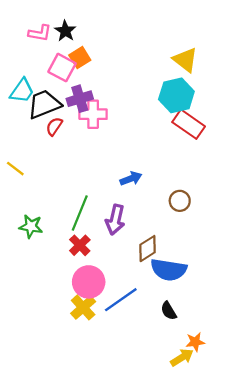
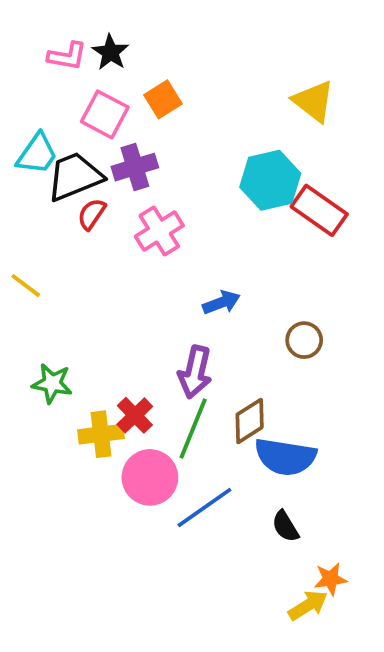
orange square: (80, 58) -> (163, 99), moved
cyan hexagon: (176, 95) -> (270, 180), moved
pink cross: (93, 114) -> (159, 231), moved, turned -32
green line: (80, 213) -> (193, 429), moved
yellow cross: (83, 307) -> (101, 434), moved, turned 35

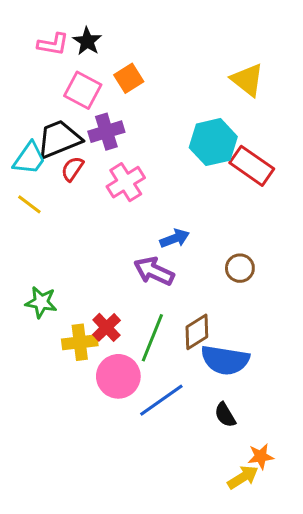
cyan trapezoid: (37, 154) -> (29, 158), moved
yellow line: (26, 286) -> (29, 204), moved
purple arrow: (195, 372) -> (154, 271), moved, turned 102

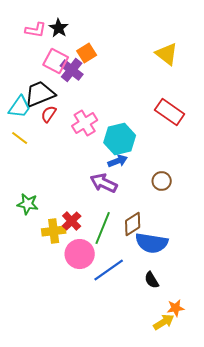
purple cross: (106, 132) -> (72, 70), moved, turned -35
cyan hexagon: (213, 142) -> (120, 139), moved

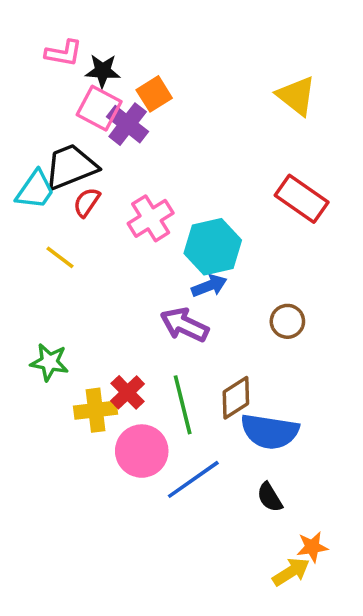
black star: (59, 28) -> (103, 71), moved, turned -30
yellow line: (20, 138) -> (60, 257), moved
green line: (103, 228) -> (183, 405), turned -36

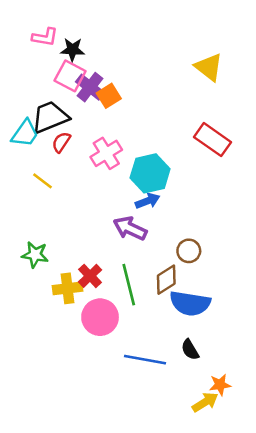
orange square: (154, 94) -> (109, 96), moved
brown circle: (287, 321) -> (189, 251), moved
blue line: (193, 479) -> (145, 360), moved, turned 45

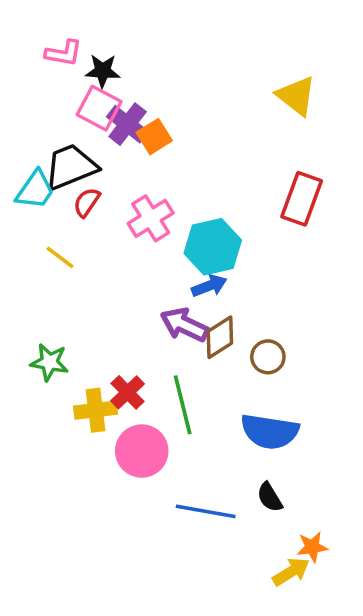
red rectangle: (213, 140) -> (302, 199), turned 75
brown diamond: (166, 280) -> (220, 337), moved

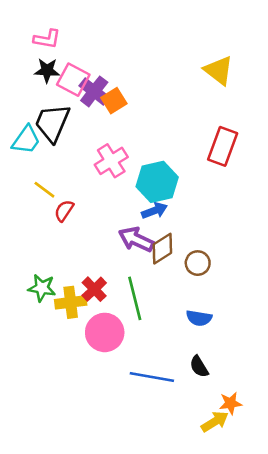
black star: (103, 71) -> (47, 70), moved
black trapezoid: (71, 167) -> (52, 123), turned -45
red semicircle: (87, 202) -> (64, 211), moved
green star: (49, 362) -> (42, 288), moved
blue semicircle: (270, 431) -> (199, 318), size x0.6

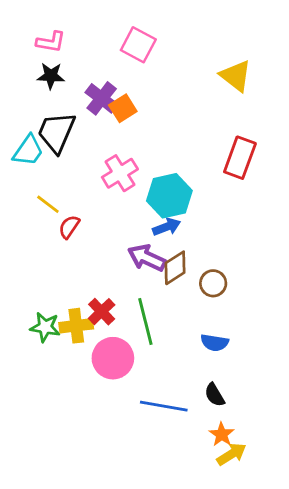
pink square: (73, 80) -> (138, 45), moved
green star: (42, 288) -> (45, 327), moved
orange star: (230, 403) -> (222, 434), moved, turned -30

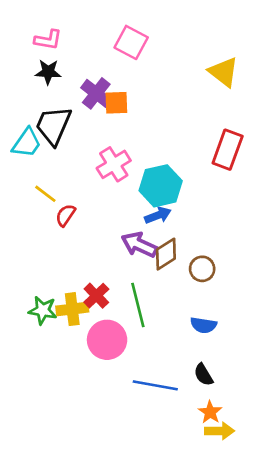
orange square: (123, 108) -> (116, 103), turned 30
yellow arrow: (232, 454) -> (220, 431), turned 32

